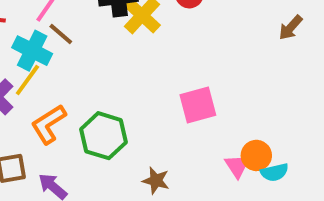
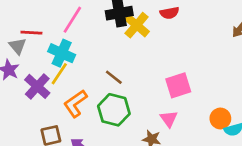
brown line: (61, 34) -> (114, 77), moved
pink triangle: (237, 166) -> (169, 119), moved

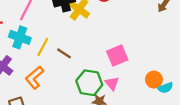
yellow line: (59, 74) -> (43, 47), moved
green hexagon: (114, 110) -> (89, 83), moved

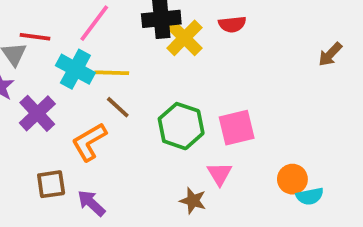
yellow line: (43, 47) -> (112, 73), moved, turned 54
brown line: (64, 53) -> (118, 107), moved
green hexagon: (89, 83) -> (181, 126), moved

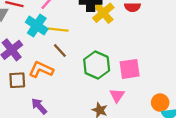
orange L-shape: (89, 142) -> (41, 70), turned 50
brown square: (51, 184) -> (17, 80), moved

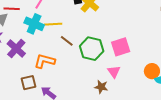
brown line: (60, 50) -> (67, 41), moved
brown square: (17, 80) -> (28, 83), moved

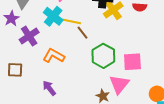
brown line: (67, 41) -> (82, 33), moved
pink triangle: (114, 72) -> (119, 84), size x1.5
brown square: (28, 83) -> (15, 70), moved

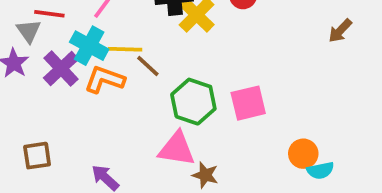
purple cross: (29, 36) -> (61, 69), moved
orange L-shape: (54, 56) -> (105, 80), moved
pink triangle: (119, 84) -> (177, 149), moved, turned -50

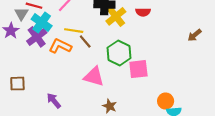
cyan cross: (89, 46) -> (42, 23), moved
green hexagon: (193, 102) -> (119, 53), moved
pink triangle: (177, 149) -> (94, 77), moved

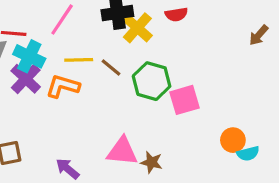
brown line: (85, 41) -> (111, 68), moved
pink triangle: (94, 77) -> (122, 151), moved

